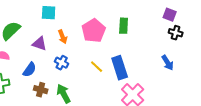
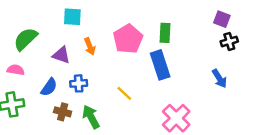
black cross: (176, 33) -> (229, 41), turned -32
blue cross: (62, 63) -> (79, 83), moved, turned -32
yellow line: (97, 67) -> (124, 93), moved
blue rectangle: (120, 68) -> (160, 65), moved

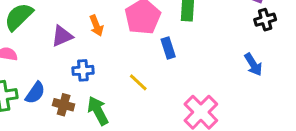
purple triangle: (61, 55) -> (62, 36), turned -42
blue rectangle: (160, 65) -> (168, 48), moved, size x0.6
blue semicircle: (49, 87) -> (35, 93), moved

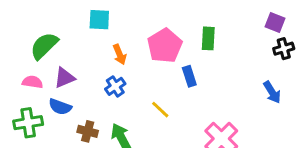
purple triangle: (62, 36) -> (64, 78), moved
blue cross: (83, 70) -> (115, 86), moved, turned -30
blue semicircle: (35, 93) -> (60, 107), moved, turned 75

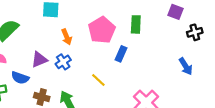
purple square: (275, 22) -> (176, 12), moved
blue rectangle: (189, 76) -> (121, 54), turned 42
purple triangle: (64, 78) -> (39, 60), moved

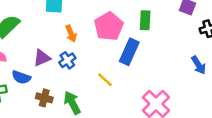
blue rectangle: (121, 54) -> (129, 52), size x1.5

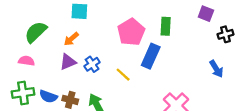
orange arrow: (71, 34) -> (71, 39), moved, turned 70
blue semicircle: (21, 77) -> (48, 96), moved
yellow line: (105, 80) -> (123, 75), moved

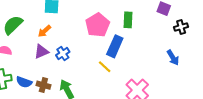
yellow line: (123, 75) -> (105, 67), moved

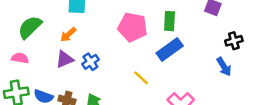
pink pentagon: (97, 25) -> (132, 27), turned -30
black cross: (181, 27) -> (234, 41), moved
blue rectangle: (115, 46) -> (170, 49), moved, turned 30

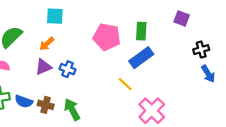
blue cross: (90, 62) -> (68, 69), turned -35
blue arrow: (224, 67) -> (208, 74), moved
yellow line: (141, 78) -> (125, 84), moved

